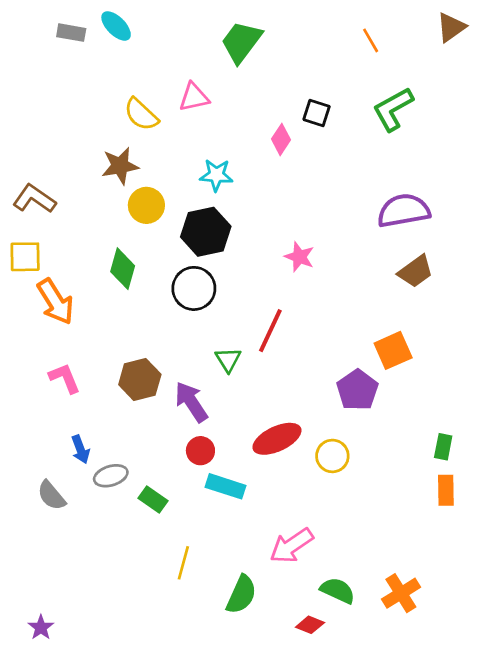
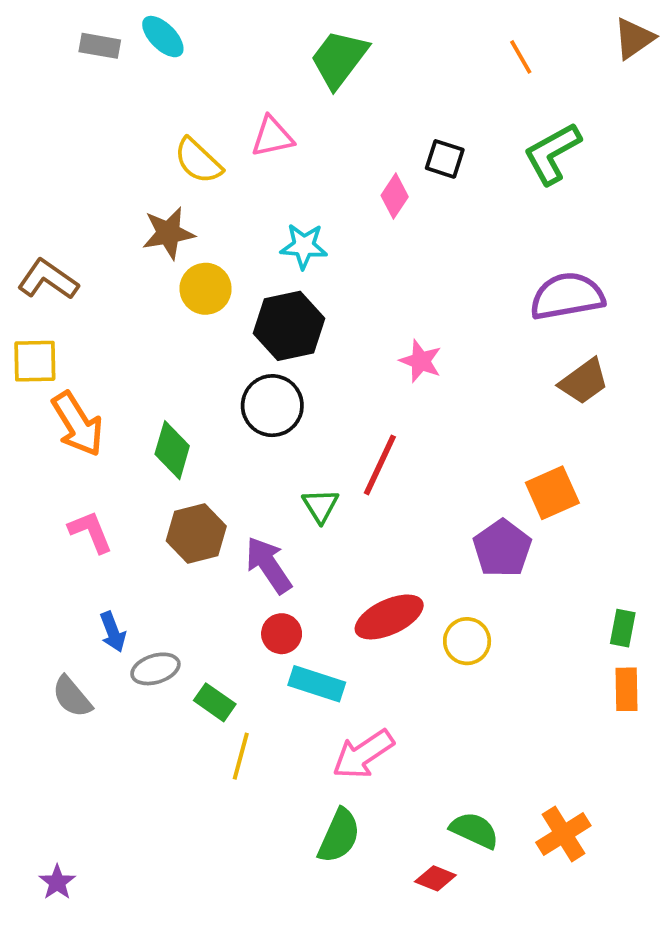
green diamond: (123, 269) -> (172, 450), moved
pink arrow: (291, 546) -> (363, 754), moved
yellow line: (183, 563) -> (241, 756), moved

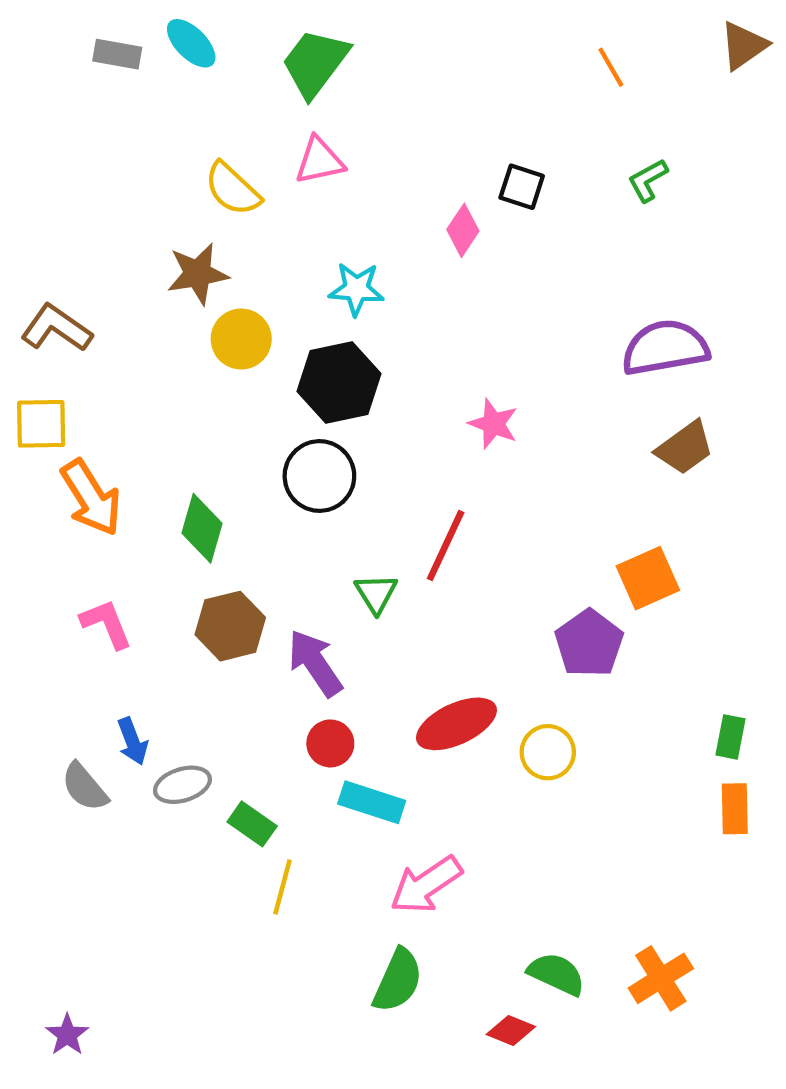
green trapezoid: (339, 59) -> (315, 63), moved
green L-shape: (552, 153) -> (648, 180), size x0.6
gray semicircle: (72, 697) -> (85, 787), moved

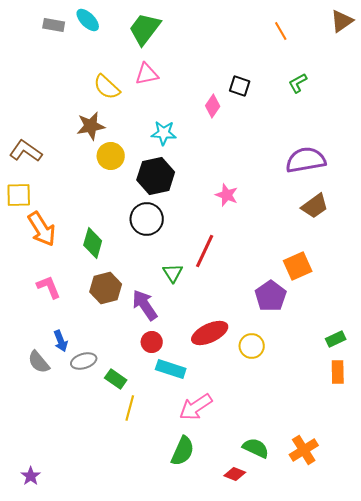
green rectangle: (730, 737) -> (336, 339), turned 54

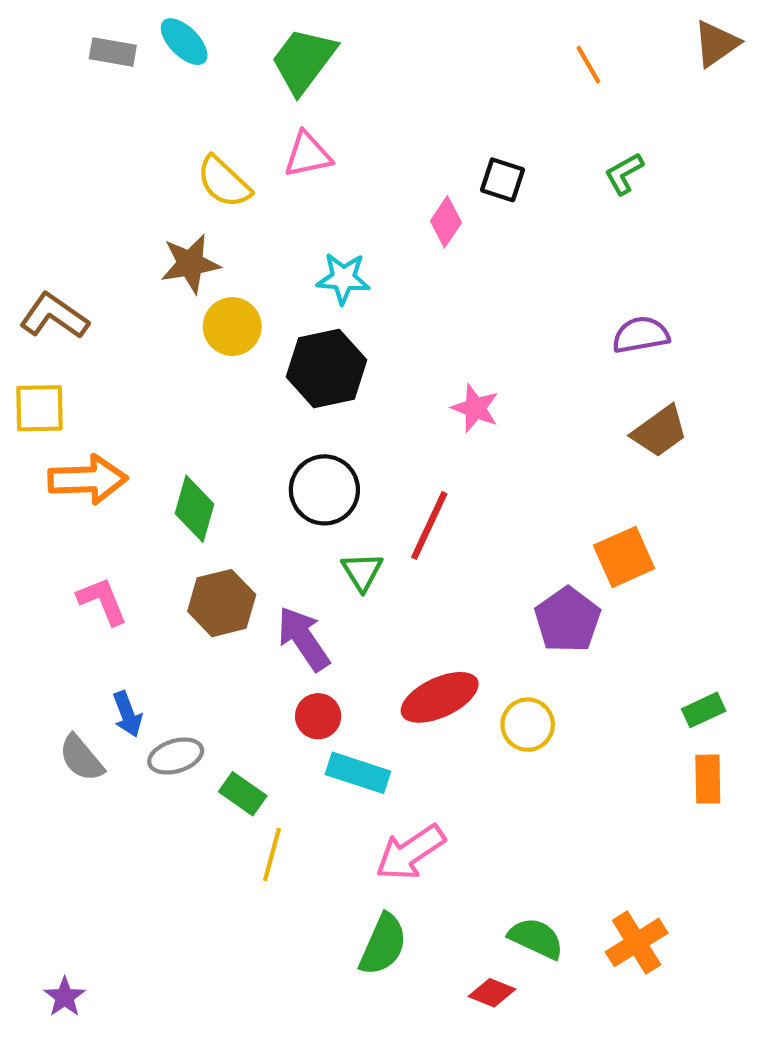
purple semicircle: (306, 160) -> (641, 335), size x0.7
black circle: (147, 219) -> (324, 490), moved
orange arrow: (42, 229) -> (88, 479), turned -60

